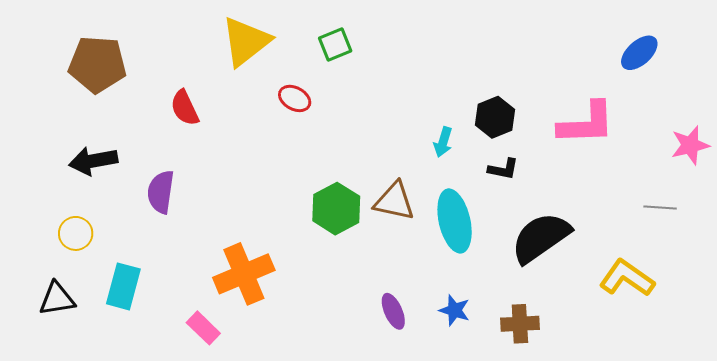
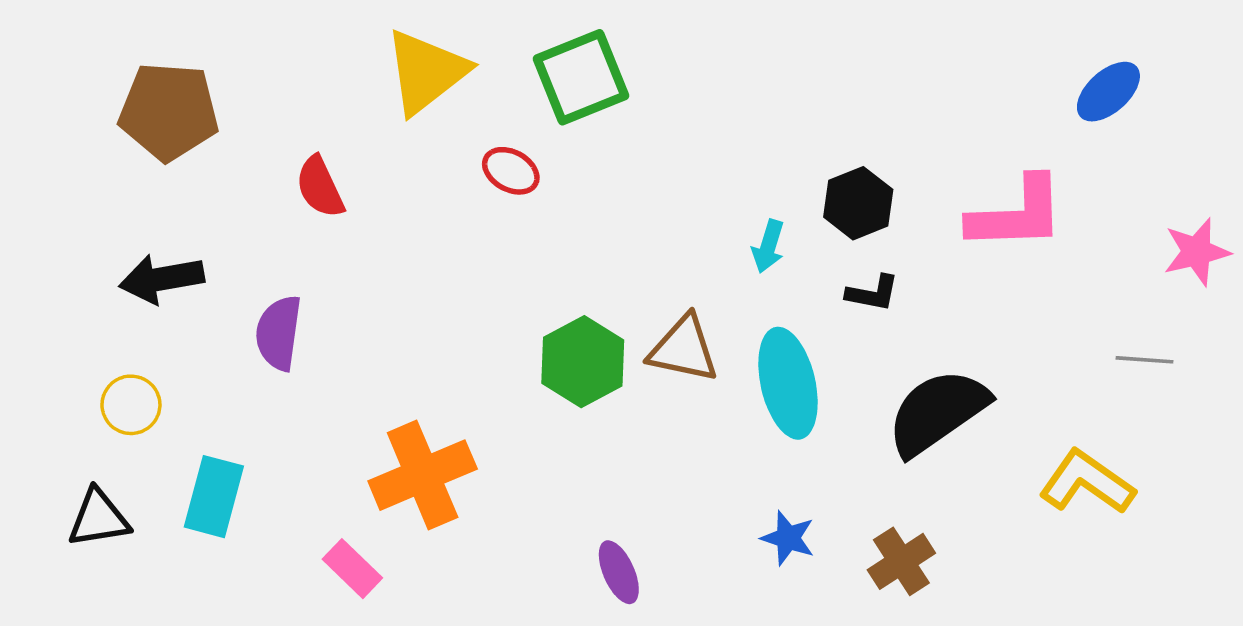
green square: (335, 45) -> (581, 77), size x1.6
purple ellipse: (393, 311) -> (619, 572), moved
brown cross: (520, 324) -> (901, 561), turned -30

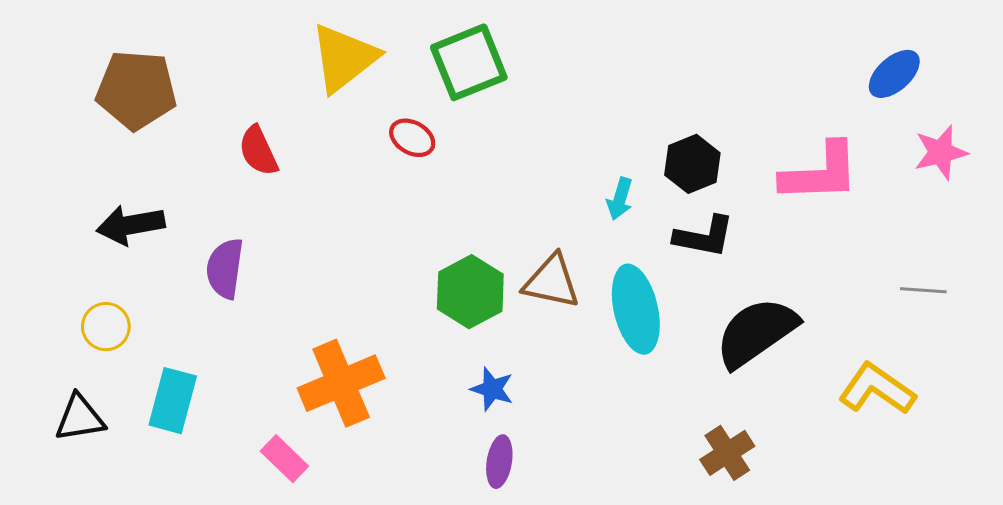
pink star: (1197, 252) -> (941, 152), moved
black L-shape: (873, 293) -> (704, 237), size x1.4
blue star: (788, 538) -> (492, 389), moved
purple ellipse: (619, 572) -> (499, 462), turned 33

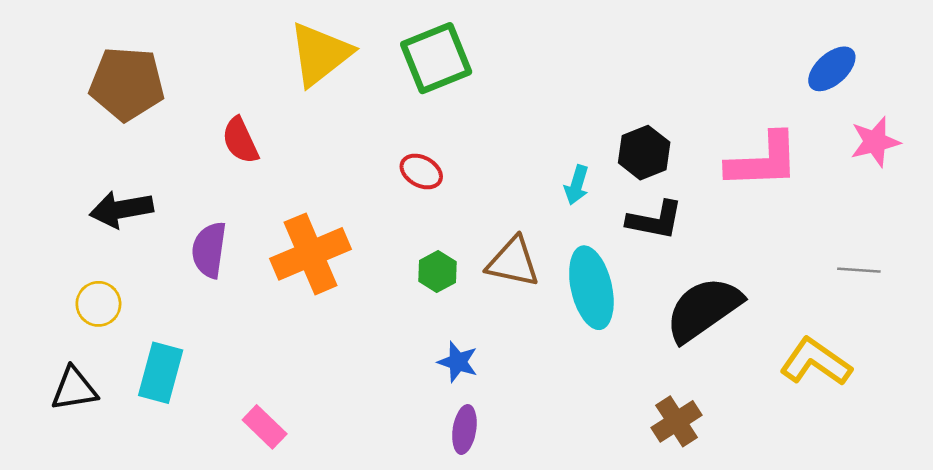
red ellipse: (412, 138) -> (421, 172), moved
green hexagon: (470, 292) -> (437, 271), size x0.6
orange cross: (341, 383) -> (311, 254), moved

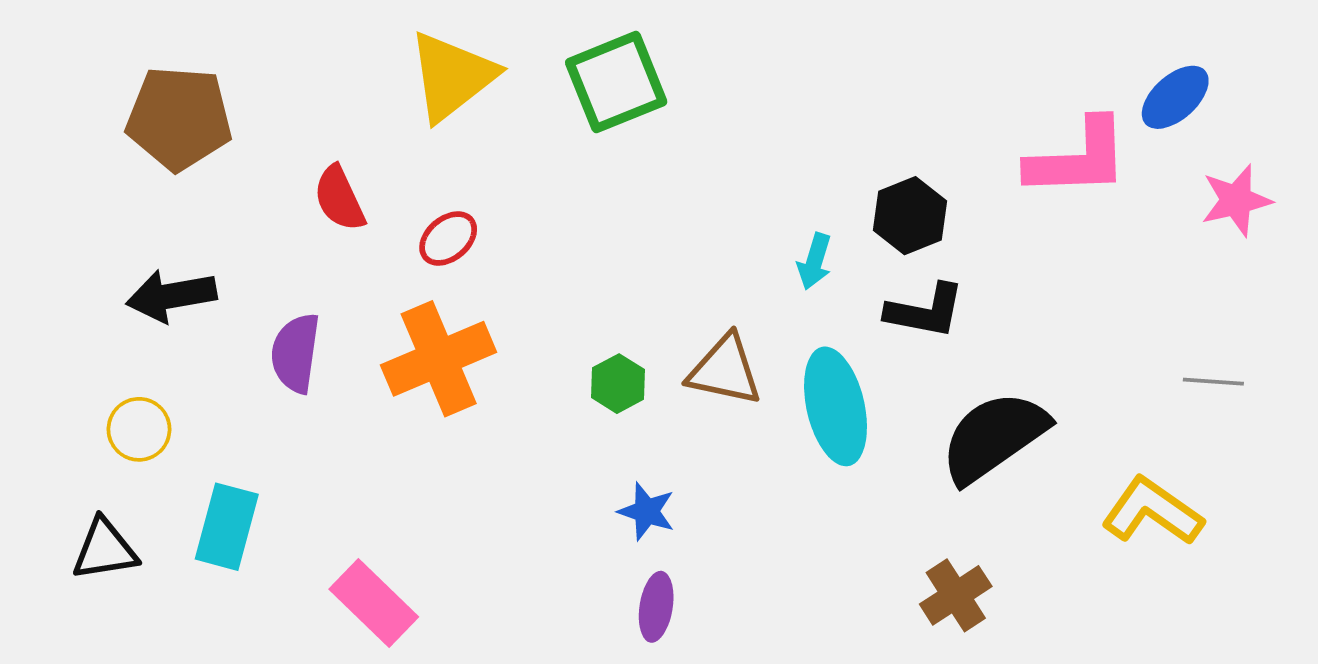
pink L-shape: (763, 161) -> (1078, 158), moved
red ellipse: (421, 172) -> (448, 238), moved, turned -69
pink rectangle: (265, 427) -> (374, 603), size x1.4

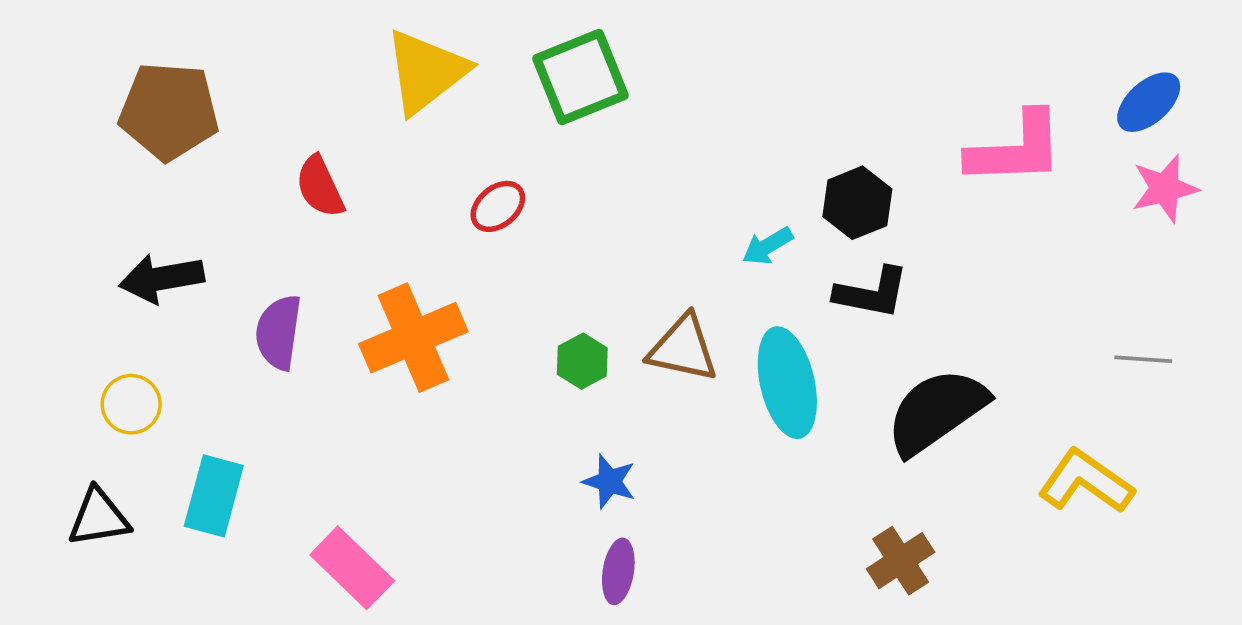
blue ellipse: (1175, 97) -> (1149, 102), moved
red ellipse: (448, 238) -> (498, 206), moved
cyan arrow: (815, 261) -> (768, 246), turned 42

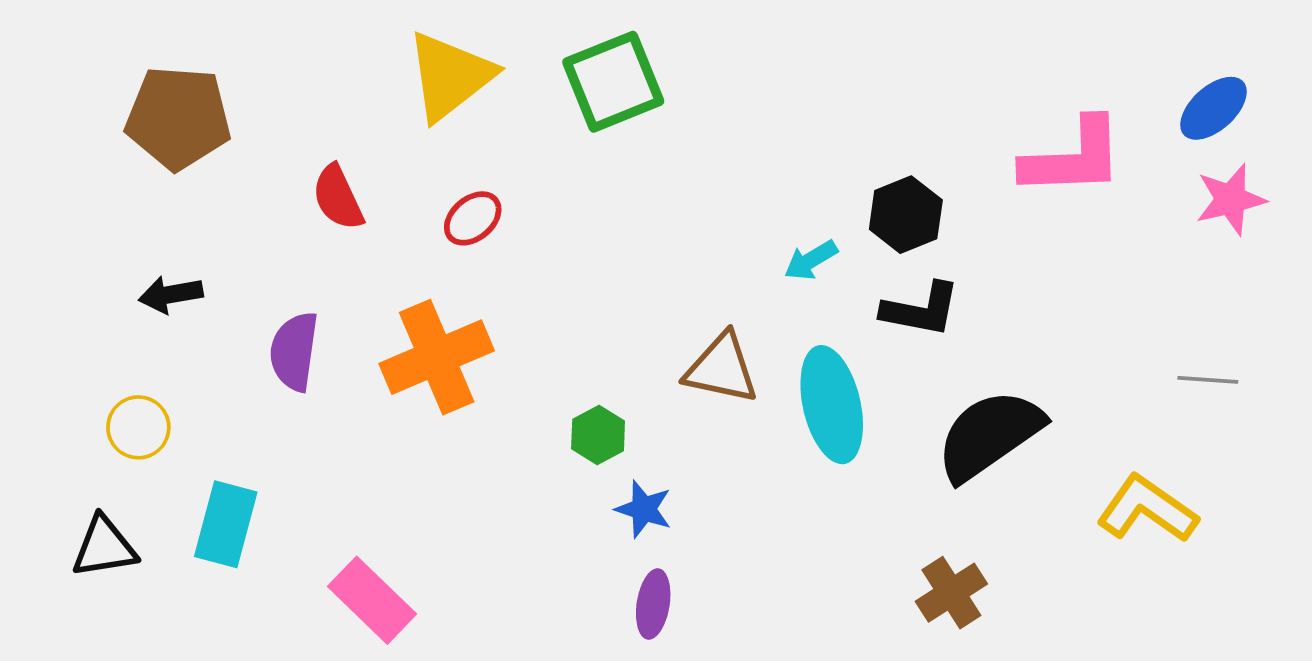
red ellipse: (498, 206) -> (473, 218), moved
black arrow: (162, 278) -> (171, 294), size x0.7
green hexagon: (582, 361) -> (598, 435), moved

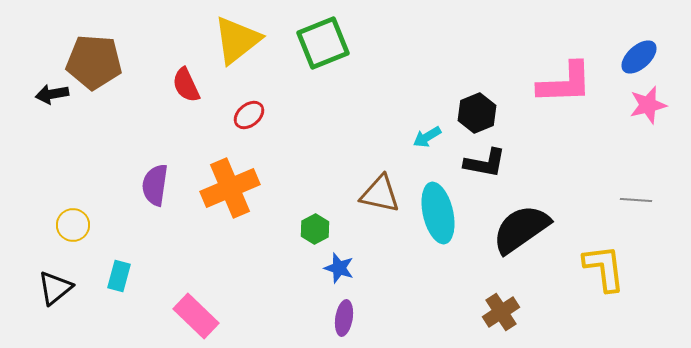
red semicircle: (338, 198) -> (186, 85), moved
black arrow: (171, 294) -> (52, 94), moved
yellow L-shape: (1147, 509) -> (604, 268), turned 48
cyan rectangle: (226, 524) -> (119, 276), size x0.7
black triangle: (104, 547) -> (55, 288), turned -30

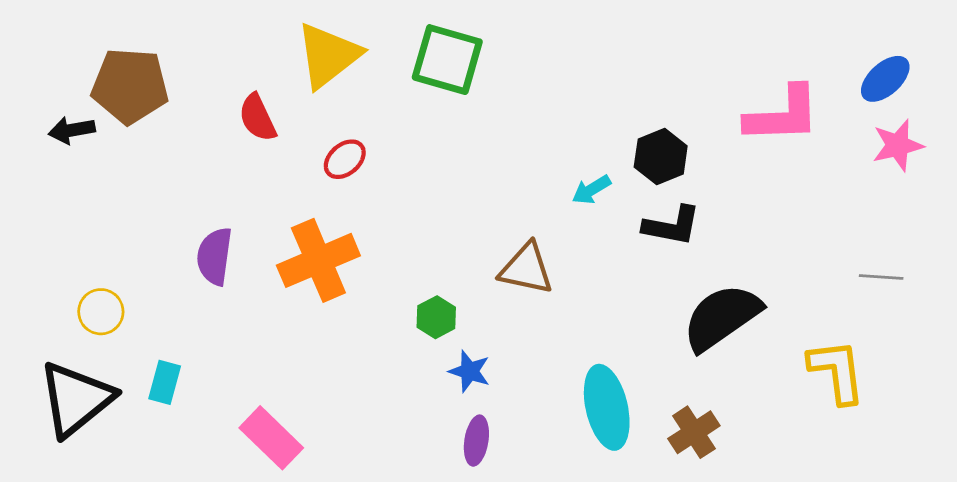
green square: (323, 43) -> (447, 59), turned 38
cyan ellipse: (438, 213) -> (607, 407), moved
black triangle: (55, 288) -> (76, 399), size x1.6

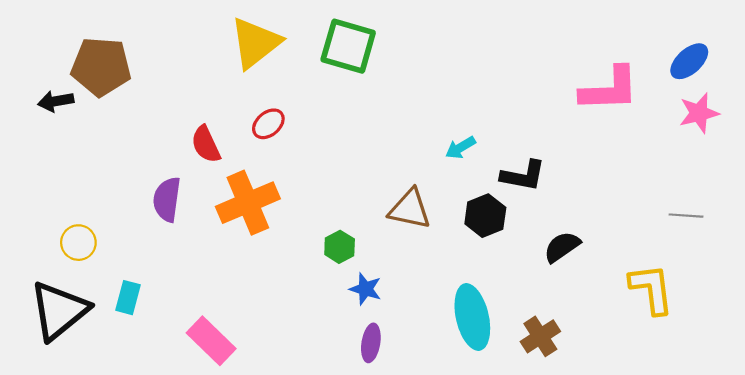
red semicircle: (257, 118) -> (206, 144), moved
black hexagon: (661, 156) -> (485, 216), moved
black semicircle: (722, 317) -> (562, 247), size x0.6

